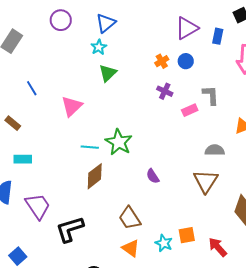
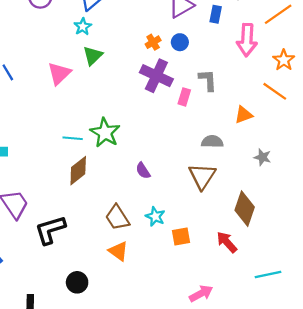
purple cross: (165, 91) -> (156, 76), size x1.8
pink triangle: (72, 106) -> (59, 73), moved
pink rectangle: (190, 110) -> (184, 97), turned -49
cyan star: (164, 243) -> (155, 216), moved
red arrow: (218, 247) -> (227, 242), moved

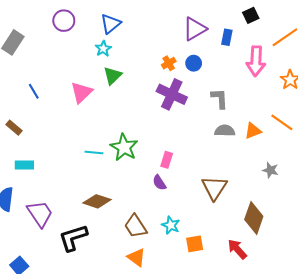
orange line: (275, 91) -> (282, 122), moved
pink rectangle: (184, 97) -> (167, 160), moved
gray semicircle: (212, 142) -> (225, 131), moved
brown diamond: (78, 171) -> (97, 201), moved, turned 56

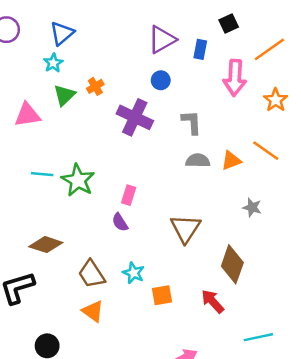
orange cross: (169, 63) -> (95, 86), moved
pink triangle: (81, 92) -> (27, 115), turned 35
cyan line: (94, 153) -> (42, 174), moved

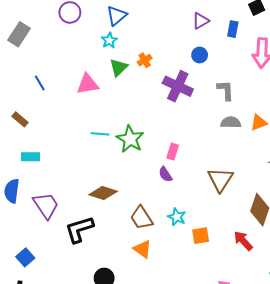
purple triangle: (162, 40) -> (201, 21), size x0.7

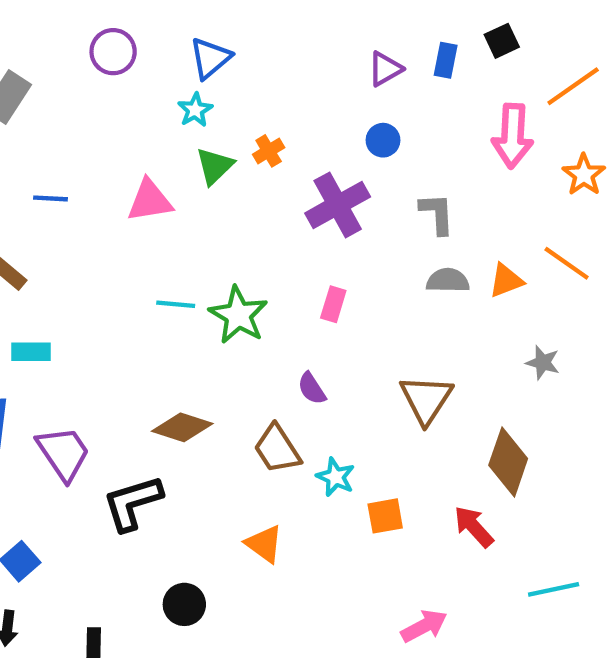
blue rectangle: (233, 29) -> (446, 60), moved
blue line: (40, 83) -> (50, 198), turned -56
purple cross: (178, 86) -> (338, 205), turned 36
pink rectangle: (173, 152) -> (333, 304), moved
brown trapezoid: (141, 218) -> (277, 449), moved

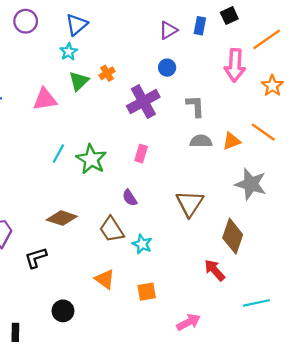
cyan line: (176, 304) -> (58, 154), turned -66
gray star: (543, 363) -> (251, 184), size x1.8
black L-shape: (133, 503) -> (36, 258), size x0.7
orange square: (385, 516) -> (147, 292), moved

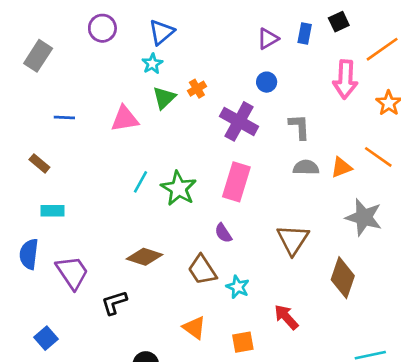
purple cross: (143, 102) -> (239, 121), turned -32
pink rectangle: (141, 154) -> (236, 182), size x1.8
red arrow: (215, 270) -> (286, 317), moved

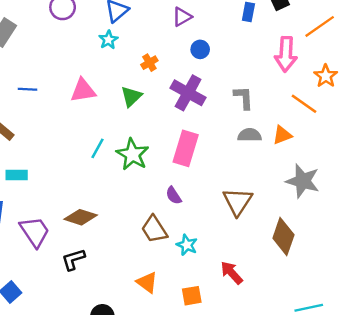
purple triangle: (268, 39) -> (182, 17), moved
blue circle: (267, 82) -> (200, 49), moved
green triangle: (164, 98) -> (131, 96), moved
orange line: (378, 157) -> (304, 104), moved
brown diamond: (144, 257) -> (81, 217), moved

